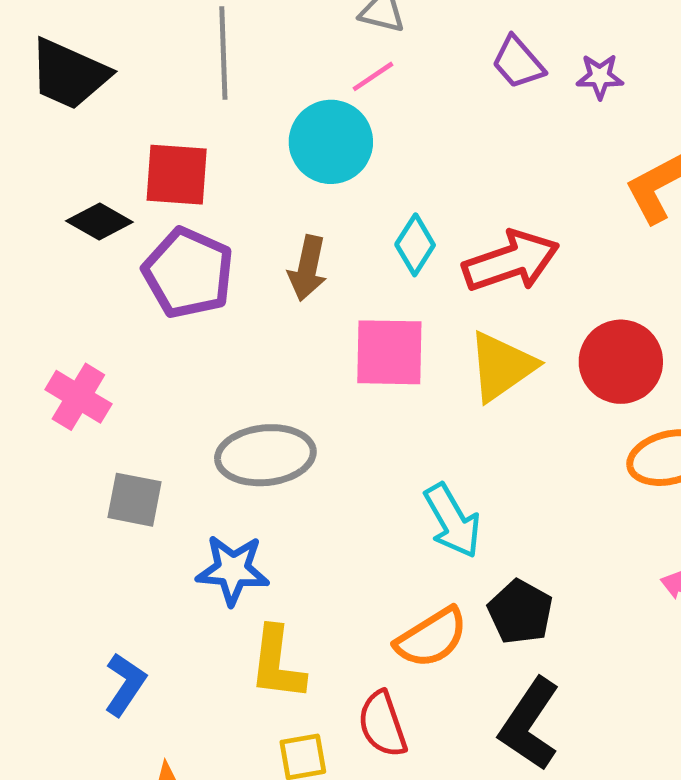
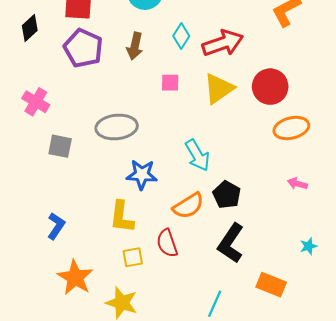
black diamond: (99, 221) -> (30, 28), moved, turned -72
pink square: (389, 352) -> (170, 83), size x0.6
blue star: (233, 570) -> (142, 174), moved

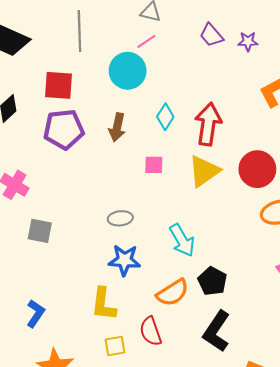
red arrow: (223, 43) -> (208, 124), turned -63
purple pentagon: (83, 48) -> (64, 129), turned -30
gray ellipse: (117, 127) -> (120, 218), moved, size x0.6

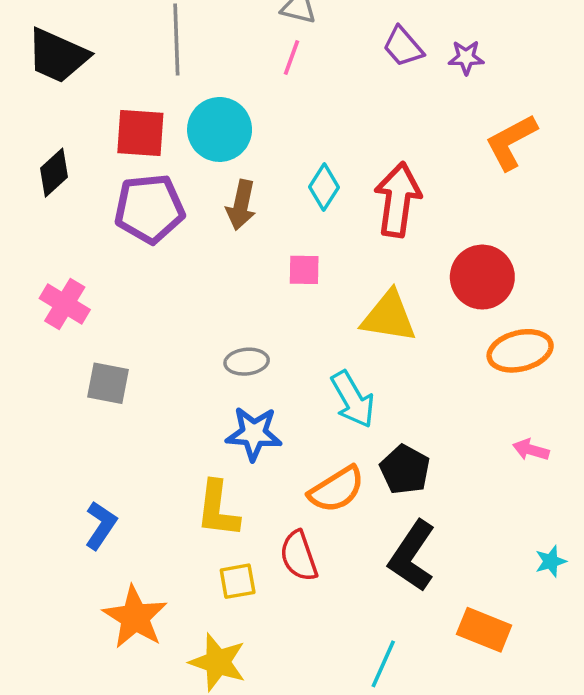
pink line: (146, 41) -> (292, 57), turned -36
cyan circle: (128, 71) -> (220, 129), moved
yellow triangle: (204, 171) -> (389, 317), moved, turned 44

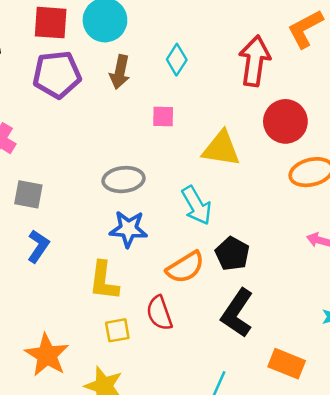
red arrow: (398, 200) -> (255, 61), moved
gray ellipse: (247, 362) -> (124, 180), size x1.4
blue L-shape: (101, 525) -> (38, 246), moved

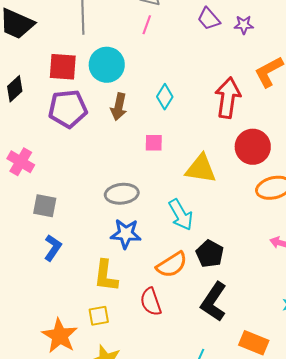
yellow square: (117, 330) -> (99, 316), moved

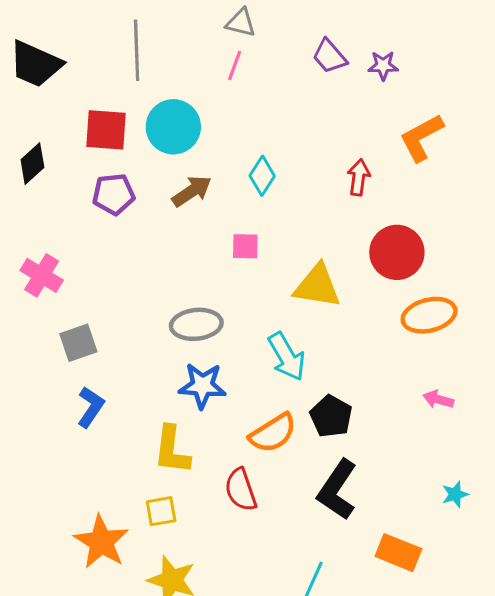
red arrow: (228, 98) -> (359, 177), size x0.6
brown arrow: (119, 107) -> (192, 191), turned -136
purple pentagon: (68, 109) -> (114, 194), size x0.7
gray square: (45, 206) -> (78, 343), turned -30

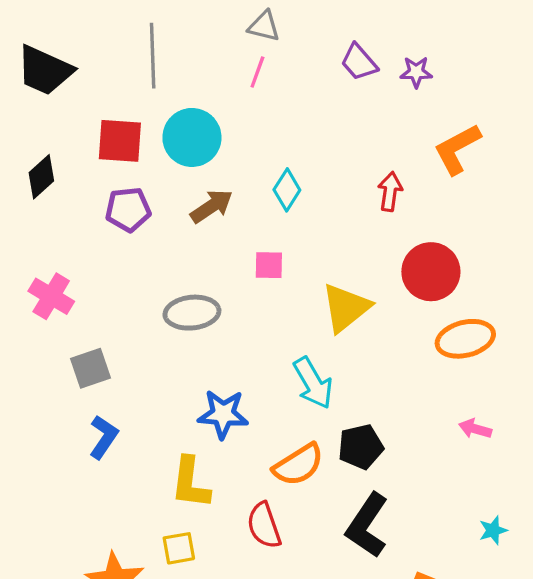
yellow triangle: (317, 286) -> (346, 308), turned -48
gray ellipse: (196, 324) -> (192, 313), moved
black pentagon: (331, 416) -> (361, 447), turned 30

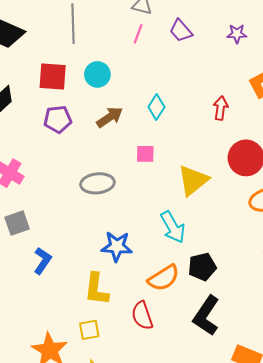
purple trapezoid: (359, 62) -> (181, 31), moved
cyan circle: (192, 137) -> (97, 74), size x0.7
gray square: (90, 368) -> (17, 223), moved

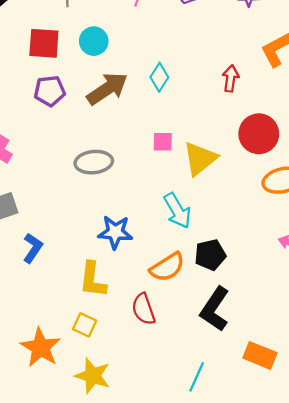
brown arrow: (110, 117) -> (107, 89), size x1.4
pink square: (145, 154) -> (163, 142), moved
yellow square: (89, 330) -> (85, 325), turned 35

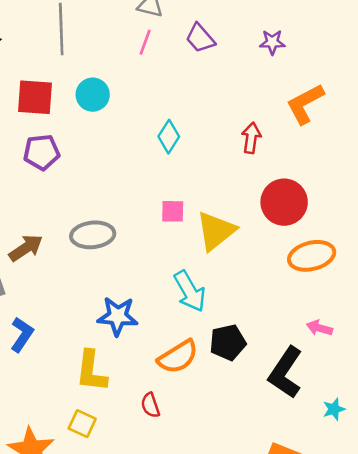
brown arrow: (107, 89) -> (26, 248), moved, size x0.7
red semicircle: (143, 309) -> (150, 405), size x0.7
black L-shape: (215, 309) -> (285, 373), moved

